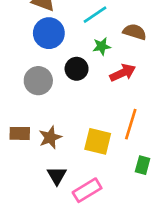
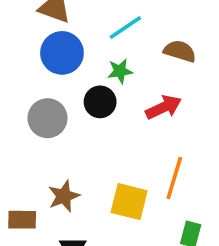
green star: (102, 46) -> (120, 71), moved
brown rectangle: (20, 133) -> (22, 220), moved

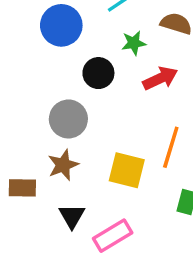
green star: (120, 71) -> (134, 43), moved
gray circle: (47, 118) -> (68, 119), moved

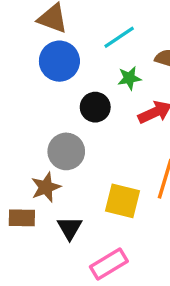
brown star: (63, 165) -> (46, 187), moved
black triangle: (72, 216) -> (70, 228), moved

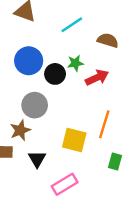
blue circle: (59, 61) -> (29, 61), moved
green star: (129, 78) -> (75, 63), moved

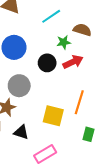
green star: (75, 63) -> (64, 42), moved
black circle: (55, 74) -> (47, 63), moved
black triangle: (37, 159) -> (21, 132), turned -42

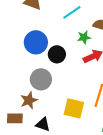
black circle: (47, 63) -> (57, 54), moved

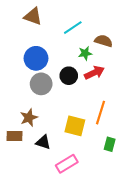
black circle: (57, 54) -> (69, 76), moved
gray circle: (41, 79) -> (41, 84), moved

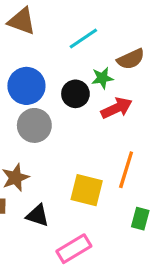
brown semicircle: (104, 41) -> (131, 59), turned 138
black circle: (69, 76) -> (75, 94), moved

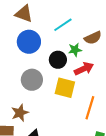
blue circle: (26, 86) -> (29, 42), moved
yellow square: (87, 190) -> (65, 88), moved

